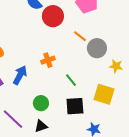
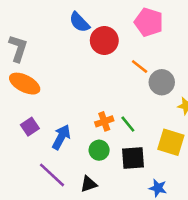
orange cross: (48, 60) -> (104, 121), moved
blue arrow: (20, 75) -> (61, 137), moved
green circle: (41, 103) -> (99, 150), moved

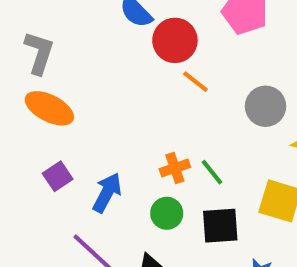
orange line: (140, 67) -> (196, 82), moved

